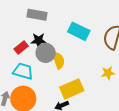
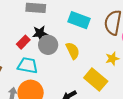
yellow semicircle: (58, 60) -> (73, 51), moved
yellow rectangle: (72, 89) -> (96, 79), moved, turned 70

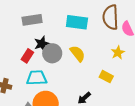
yellow rectangle: (96, 79) -> (106, 77), size x0.6

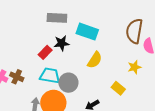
cyan rectangle: (77, 22) -> (87, 32), moved
gray circle: (52, 53) -> (68, 83), moved
yellow semicircle: (78, 54) -> (95, 60), turned 60

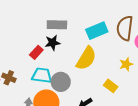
gray rectangle: (57, 18) -> (57, 25), moved
cyan rectangle: (87, 32) -> (97, 31), moved, turned -40
yellow semicircle: (95, 60) -> (86, 58), size x1.4

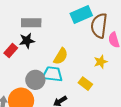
cyan rectangle: (97, 31) -> (81, 14), moved
yellow semicircle: (86, 58) -> (61, 56), size x0.7
cyan trapezoid: (42, 75) -> (52, 74), moved

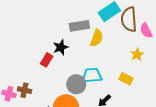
gray rectangle: (31, 23) -> (79, 26), moved
yellow semicircle: (61, 56) -> (97, 38), moved

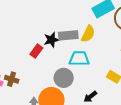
gray rectangle: (79, 26) -> (68, 35), moved
cyan trapezoid: (92, 75) -> (79, 59), moved

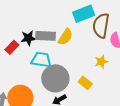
cyan trapezoid: (79, 59) -> (41, 60), moved
gray circle: (64, 78) -> (55, 78), moved, size x1.4

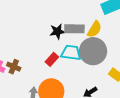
red rectangle: (12, 47) -> (52, 59), moved
gray circle: (55, 78) -> (93, 51), moved

